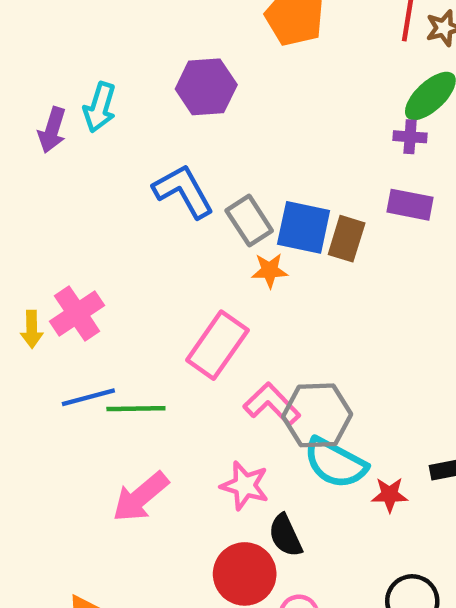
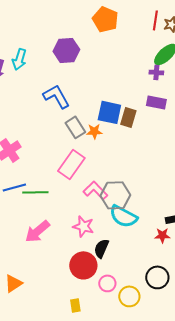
gray rectangle: (249, 221) -> (75, 127), moved
red star: (390, 495) -> (162, 235), moved
black semicircle: (285, 535) -> (101, 248), turned 48

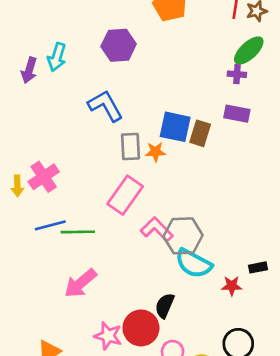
gray rectangle: (75, 127) -> (130, 146), turned 30
pink star: (83, 226) -> (108, 336), moved
red star: (162, 235) -> (232, 286), moved

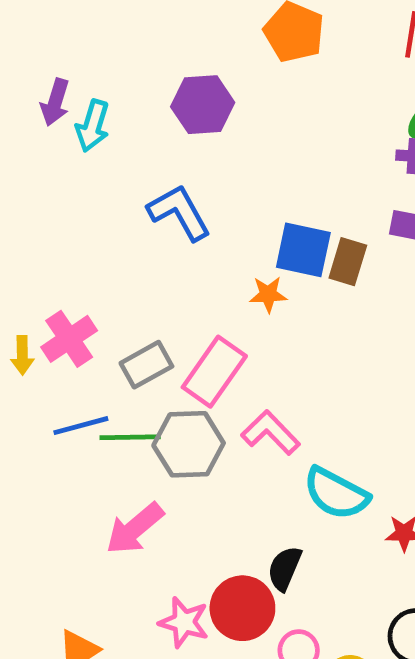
purple arrow: (29, 70) -> (55, 102), moved
gray rectangle: (130, 146) -> (146, 365), moved, turned 64
gray hexagon: (183, 236) -> (189, 444), moved

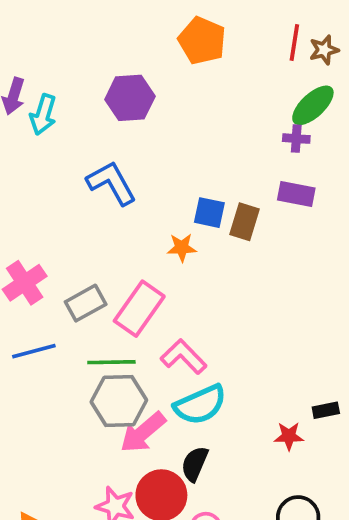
blue square: (303, 250) -> (209, 213), size x0.7
green line: (130, 437) -> (111, 362), moved
gray hexagon: (189, 444) -> (119, 401), moved
cyan semicircle: (336, 493) -> (200, 405), moved, turned -52
pink arrow: (135, 529) -> (143, 432), moved

